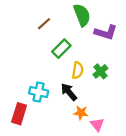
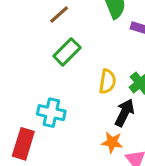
green rectangle: (61, 49) -> (67, 52), moved
black arrow: (69, 92) -> (125, 113), moved, turned 66

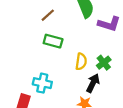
green rectangle: (67, 52) -> (53, 41), turned 60

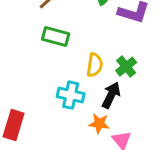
cyan cross: (42, 83) -> (71, 95), moved

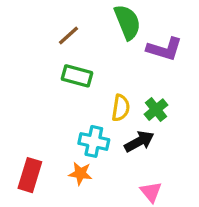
black arrow: (111, 95) -> (139, 141), turned 36
orange star: (99, 124) -> (80, 173), moved

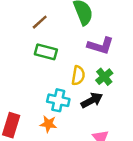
purple L-shape: (164, 49) -> (101, 46), moved

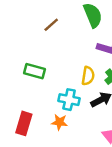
green rectangle: (46, 52) -> (35, 71), moved

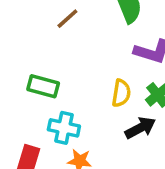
cyan cross: (69, 100) -> (64, 128), moved

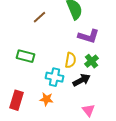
cyan cross: (64, 128) -> (54, 77), moved

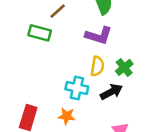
purple L-shape: (88, 36) -> (99, 35), moved
green rectangle: (25, 56) -> (40, 33), moved

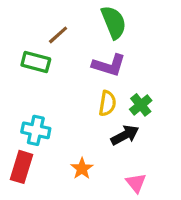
cyan cross: (77, 88) -> (36, 130), moved
orange star: (67, 116) -> (82, 169), moved, turned 30

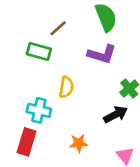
yellow semicircle: (107, 103) -> (66, 87), moved
orange star: (82, 169) -> (79, 143), turned 30

